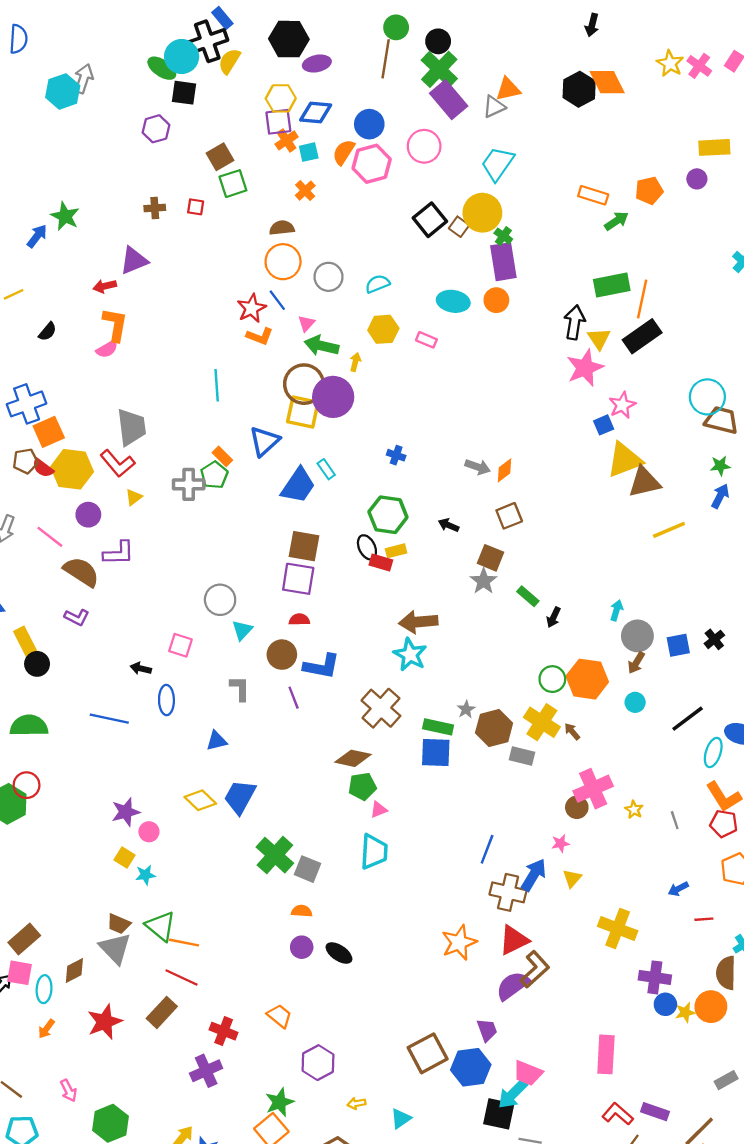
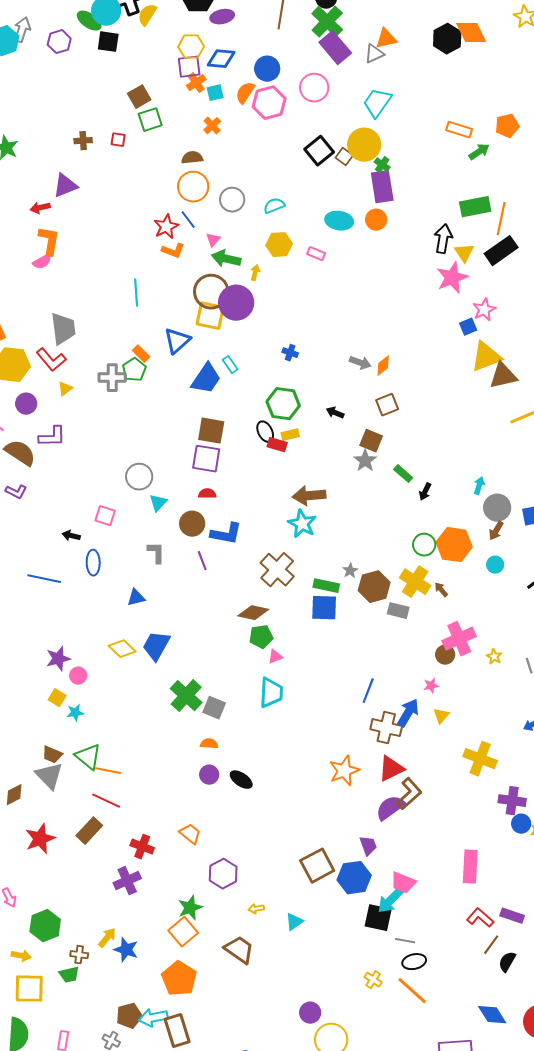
purple hexagon: (156, 129) -> (59, 42), moved

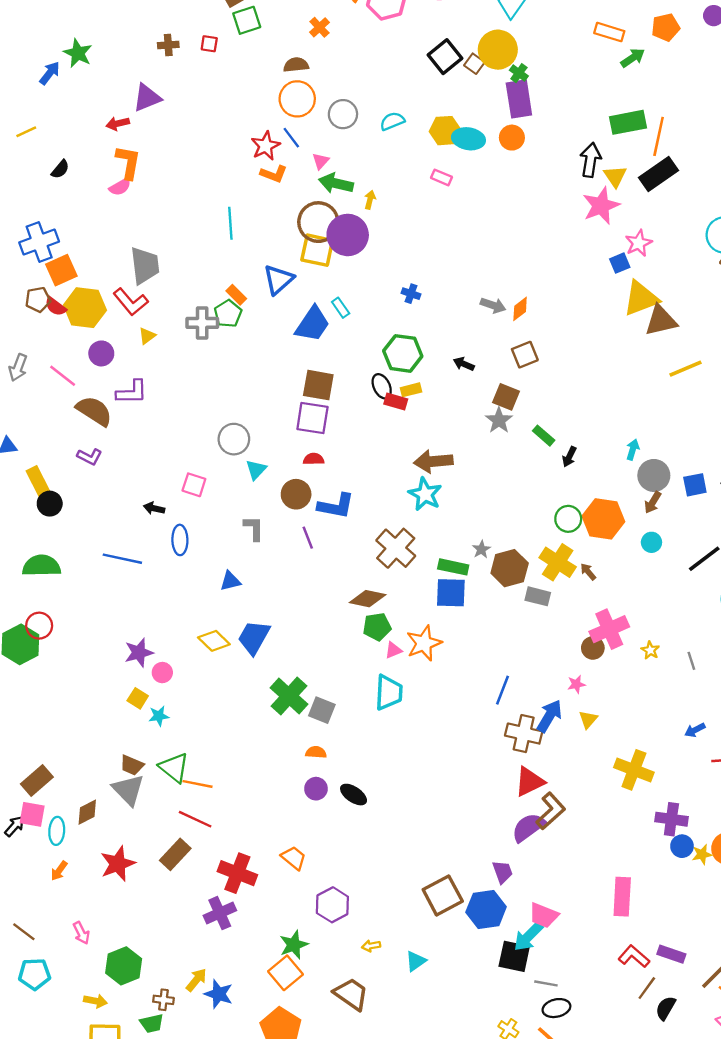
yellow hexagon: (279, 245) -> (445, 131), moved
orange star: (344, 771) -> (424, 643), moved
red cross: (142, 847) -> (237, 873), size x1.4

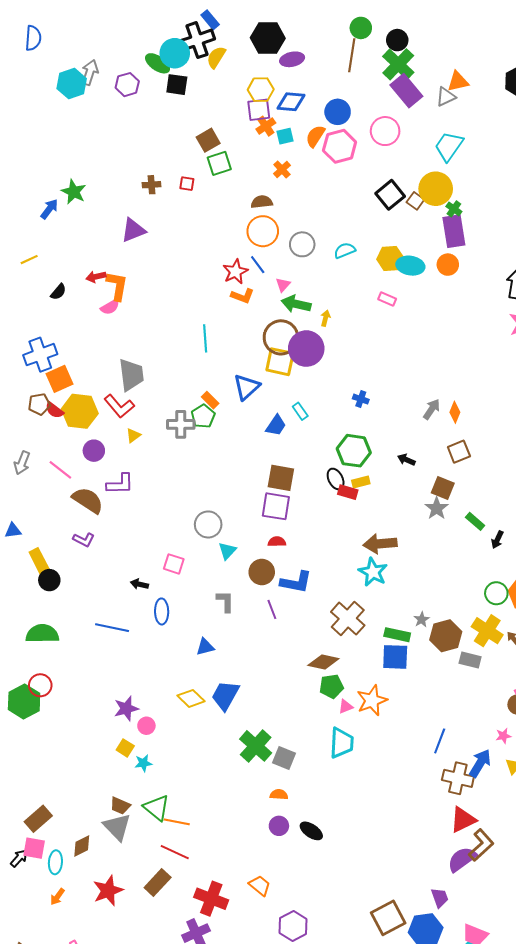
red arrow: (118, 124) -> (96, 277), moved
gray arrow: (493, 305) -> (432, 409), turned -75
orange diamond: (520, 309) -> (455, 412), turned -30
blue trapezoid: (312, 324) -> (276, 425), size x0.7

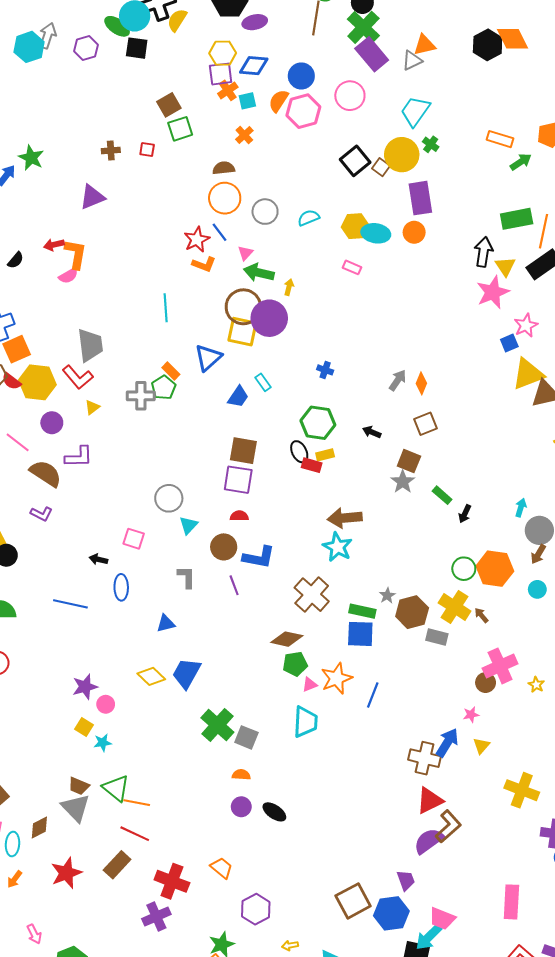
green cross: (454, 209) -> (431, 144), moved
blue line: (440, 741) -> (373, 695), moved

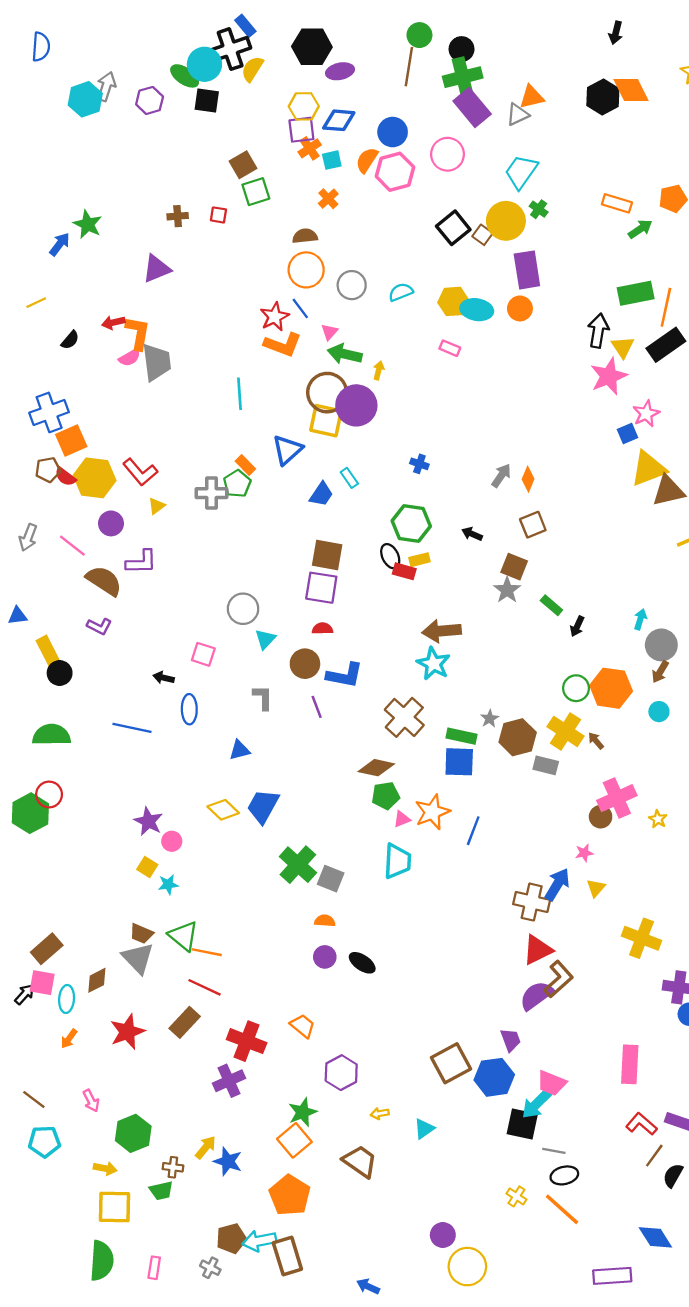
green cross: (363, 27) -> (463, 77), turned 32
orange L-shape: (204, 264) -> (283, 345), size x1.4
gray trapezoid: (90, 345) -> (157, 362), moved
purple star: (85, 687) -> (148, 821), turned -30

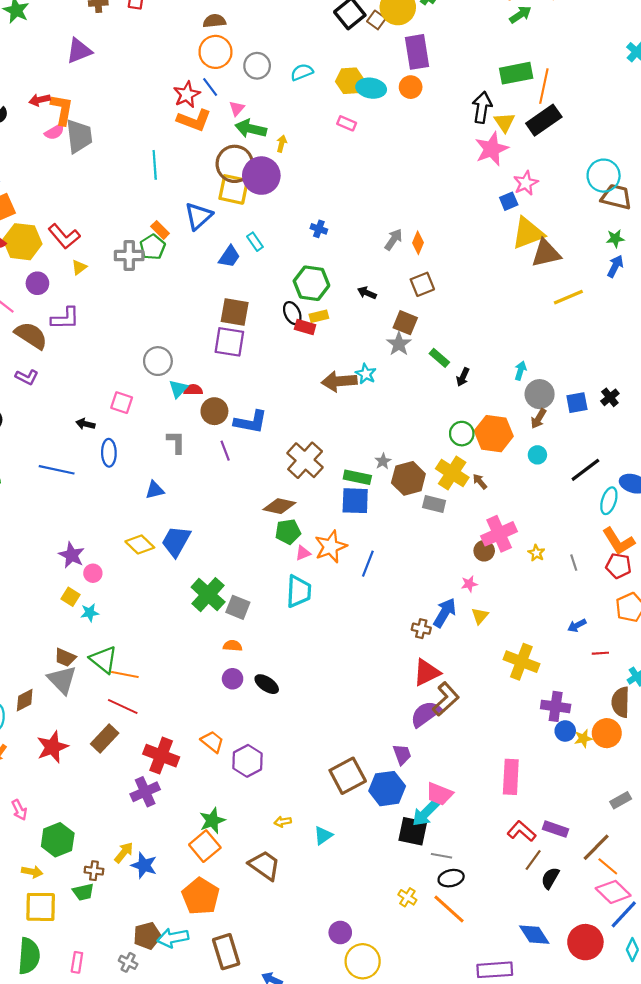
red semicircle: (322, 629) -> (193, 390), moved
cyan star: (433, 664) -> (366, 374), moved, size x0.7
brown cross: (532, 902) -> (421, 629), size x0.6
purple hexagon: (341, 1073) -> (247, 761), moved
brown rectangle: (287, 1256) -> (226, 952), moved

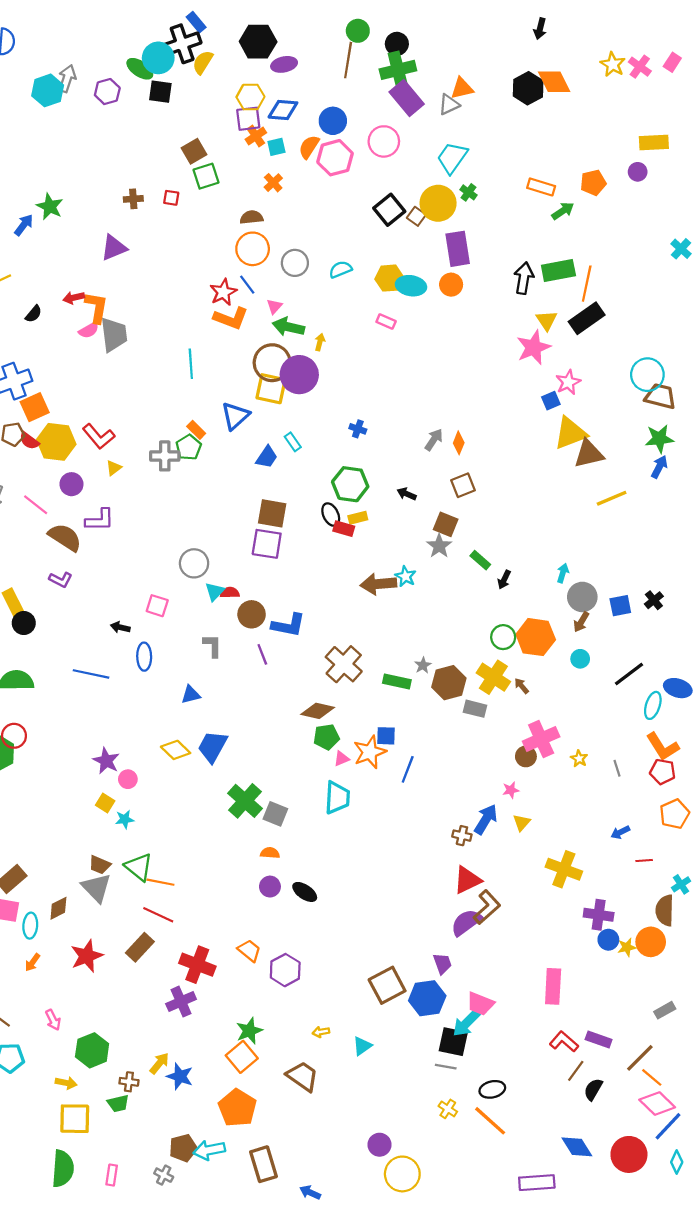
black arrow: (482, 107) -> (524, 278), moved
green star: (615, 238) -> (659, 439), size x1.5
blue square: (355, 501) -> (386, 736), moved, size x0.7
gray line: (442, 856) -> (446, 1067), moved

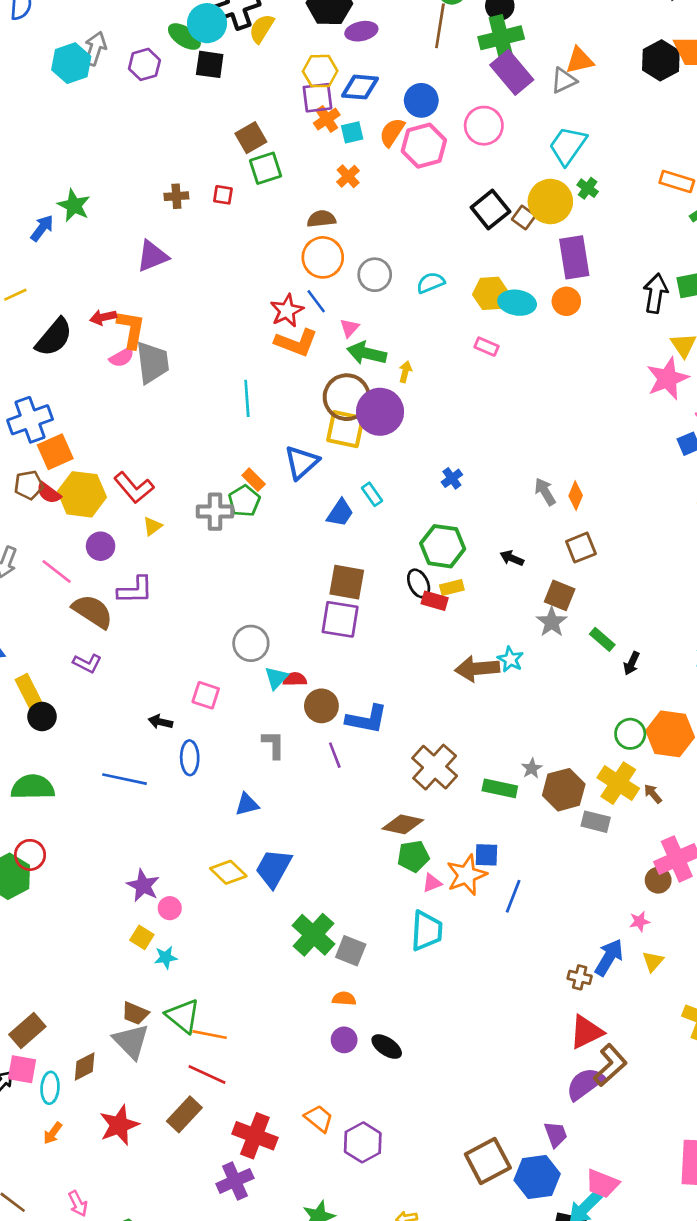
black semicircle: (34, 314) -> (54, 337), size x1.8
blue cross: (358, 429) -> (452, 478), turned 35
gray arrow: (434, 440) -> (545, 492), turned -65

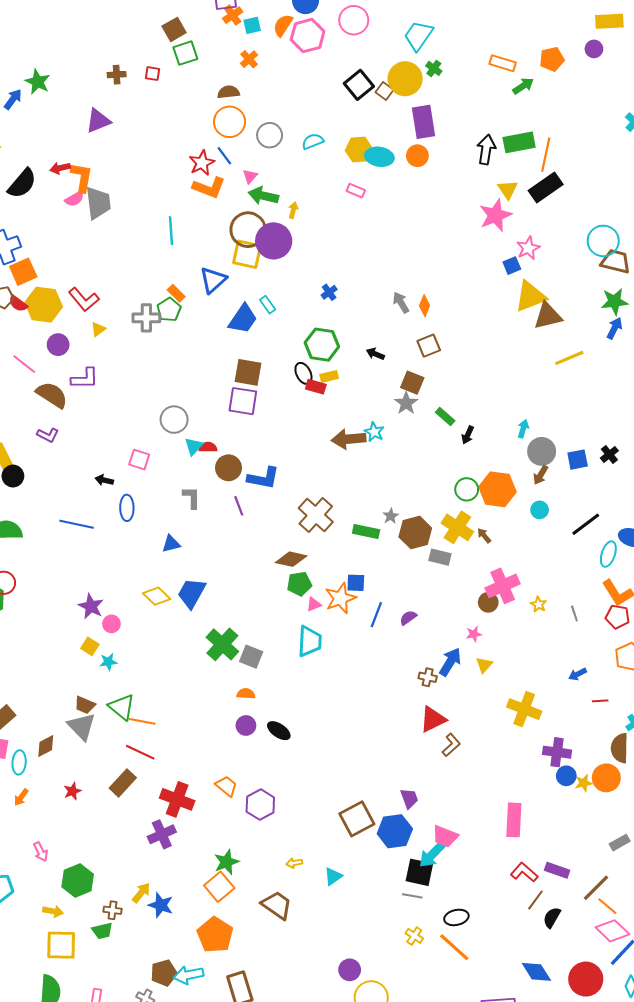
blue trapezoid: (340, 513) -> (243, 319), size x1.4
brown L-shape: (610, 1065) -> (451, 745), size x0.7
purple semicircle: (585, 1084) -> (408, 618), moved, size x0.6
red star: (119, 1125) -> (72, 791), size x0.6

